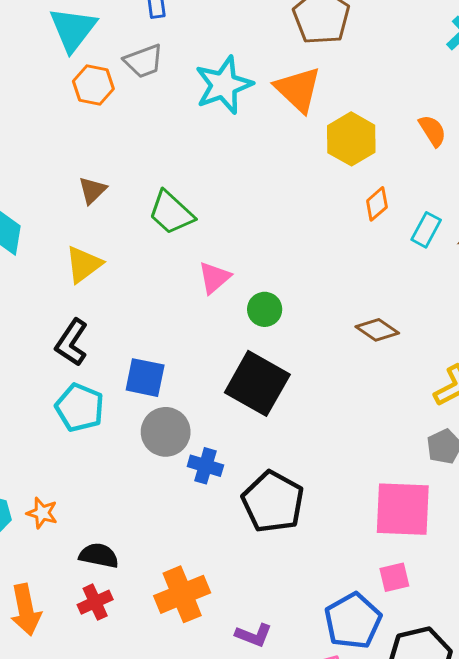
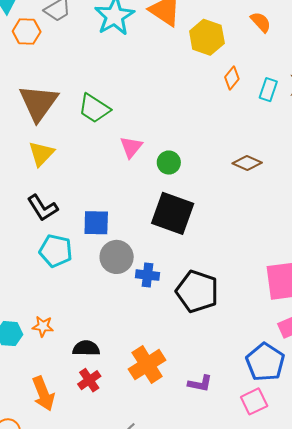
brown triangle: (92, 190) -> (38, 103), size x2.0
black L-shape: (72, 342) -> (43, 208), turned -56

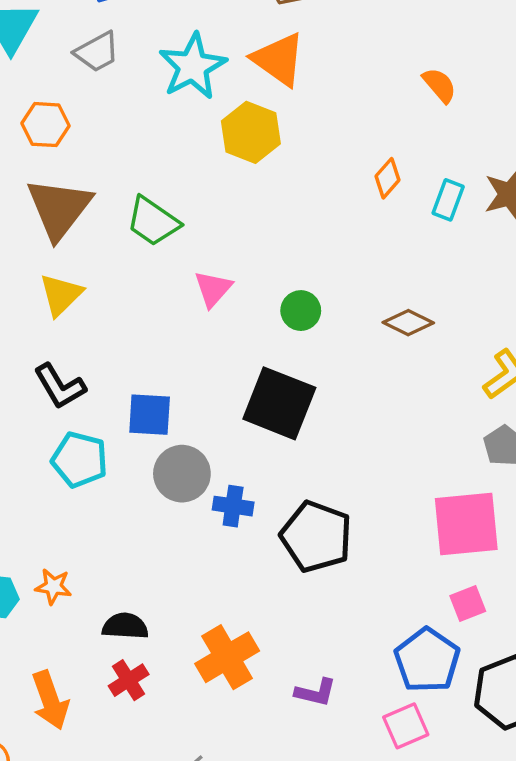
orange hexagon: (27, 32) -> (45, 125), moved
yellow hexagon: (207, 37) -> (251, 132), moved
green circle: (169, 163) -> (301, 311), moved

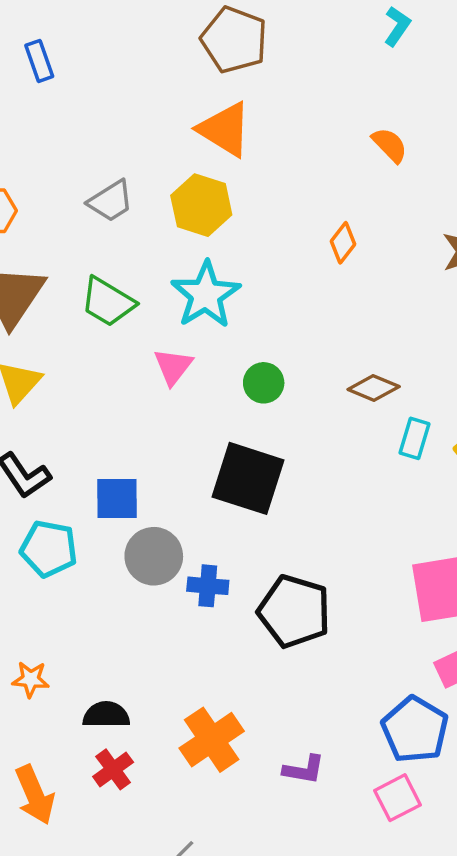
gray trapezoid: (97, 52) -> (111, 201), moved
cyan star: (193, 66) -> (206, 295), moved
cyan rectangle: (448, 200) -> (415, 438), moved

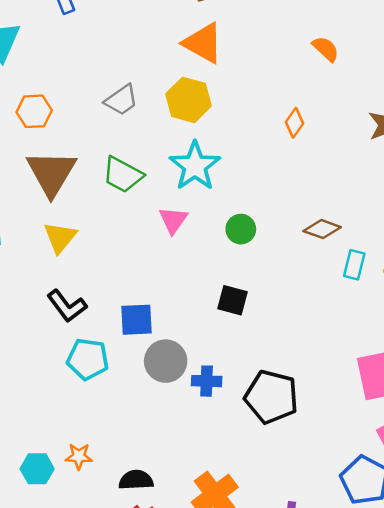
black square: (248, 478) -> (233, 300), size x0.6

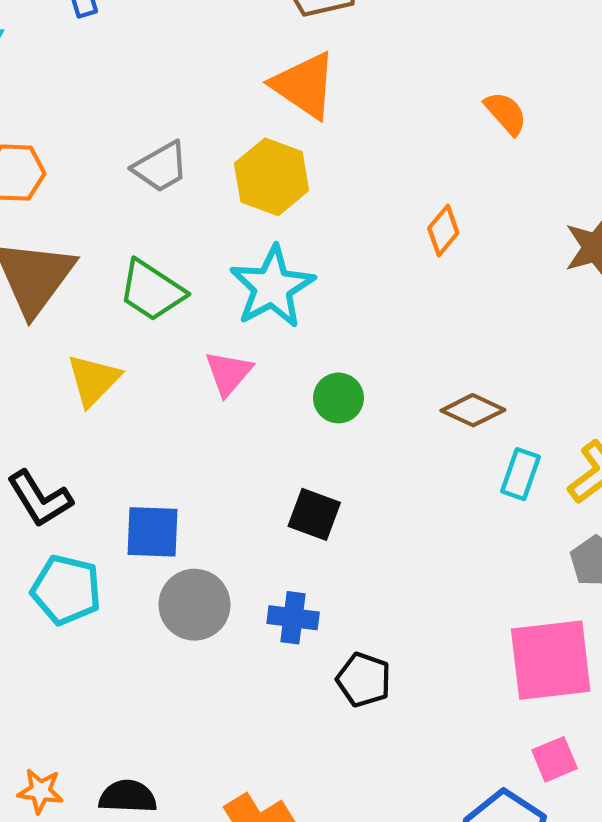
yellow triangle: (60, 237) -> (93, 380), moved
blue cross: (207, 381) -> (293, 618), moved
black pentagon: (271, 397) -> (364, 680), size x0.6
orange star: (79, 456) -> (40, 791), moved

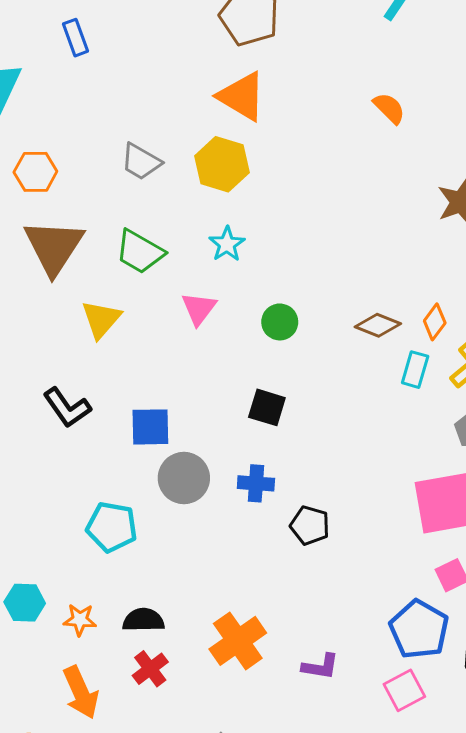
gray trapezoid: (161, 167) -> (141, 162), turned 63
orange diamond: (443, 231) -> (435, 322), moved
cyan star: (272, 287) -> (227, 244), size x0.6
cyan pentagon: (66, 590) -> (112, 527), moved

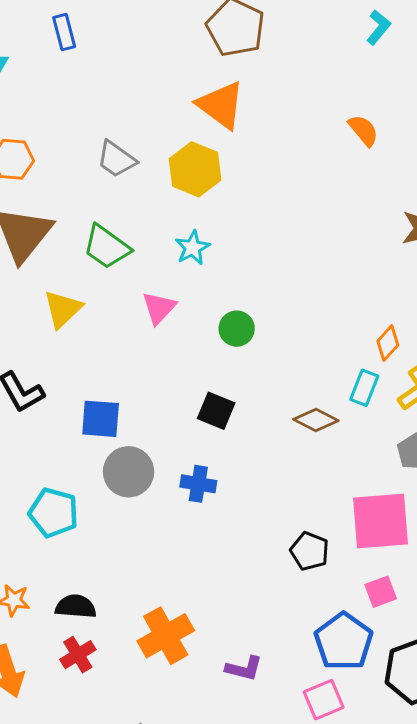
brown diamond: (378, 325) -> (316, 420), moved
black pentagon: (310, 525) -> (310, 551), moved

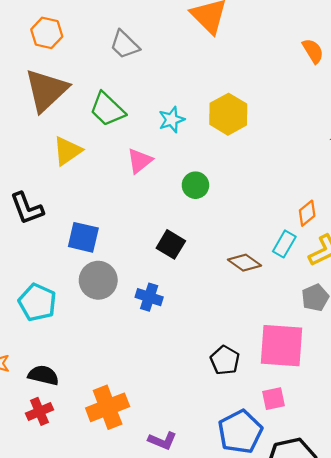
yellow hexagon: (195, 169) -> (228, 114), moved

